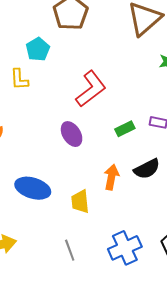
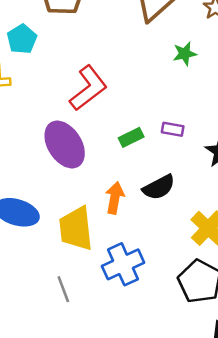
purple ellipse: (72, 134) -> (65, 145), size x1.5
yellow trapezoid: (80, 202) -> (76, 229), size x1.5
blue cross: (125, 248) -> (123, 264), moved

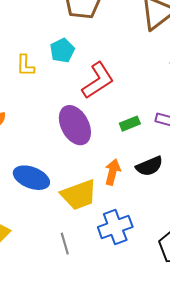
cyan pentagon: (22, 39) -> (62, 50), moved
yellow trapezoid: (76, 229) -> (79, 195), turned -108

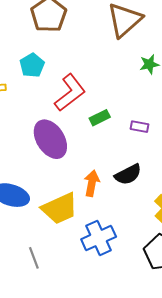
green rectangle: (130, 124) -> (100, 118), moved
gray line: (65, 244) -> (34, 258), moved

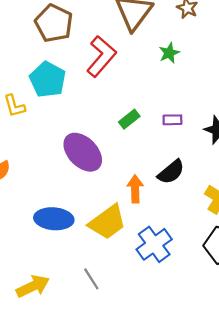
cyan pentagon: (32, 65) -> (48, 79), size x1.4
red L-shape: (70, 93) -> (101, 56), moved

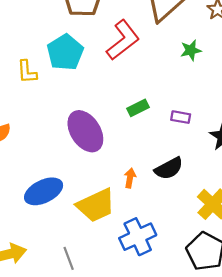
orange arrow: (135, 189) -> (130, 178), size x0.7
blue ellipse: (54, 219) -> (44, 191), turned -42

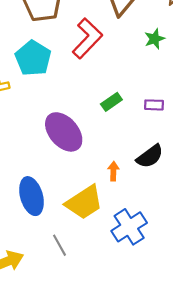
blue ellipse: (44, 191) -> (32, 196), turned -72
gray line: (69, 258) -> (60, 245), moved

